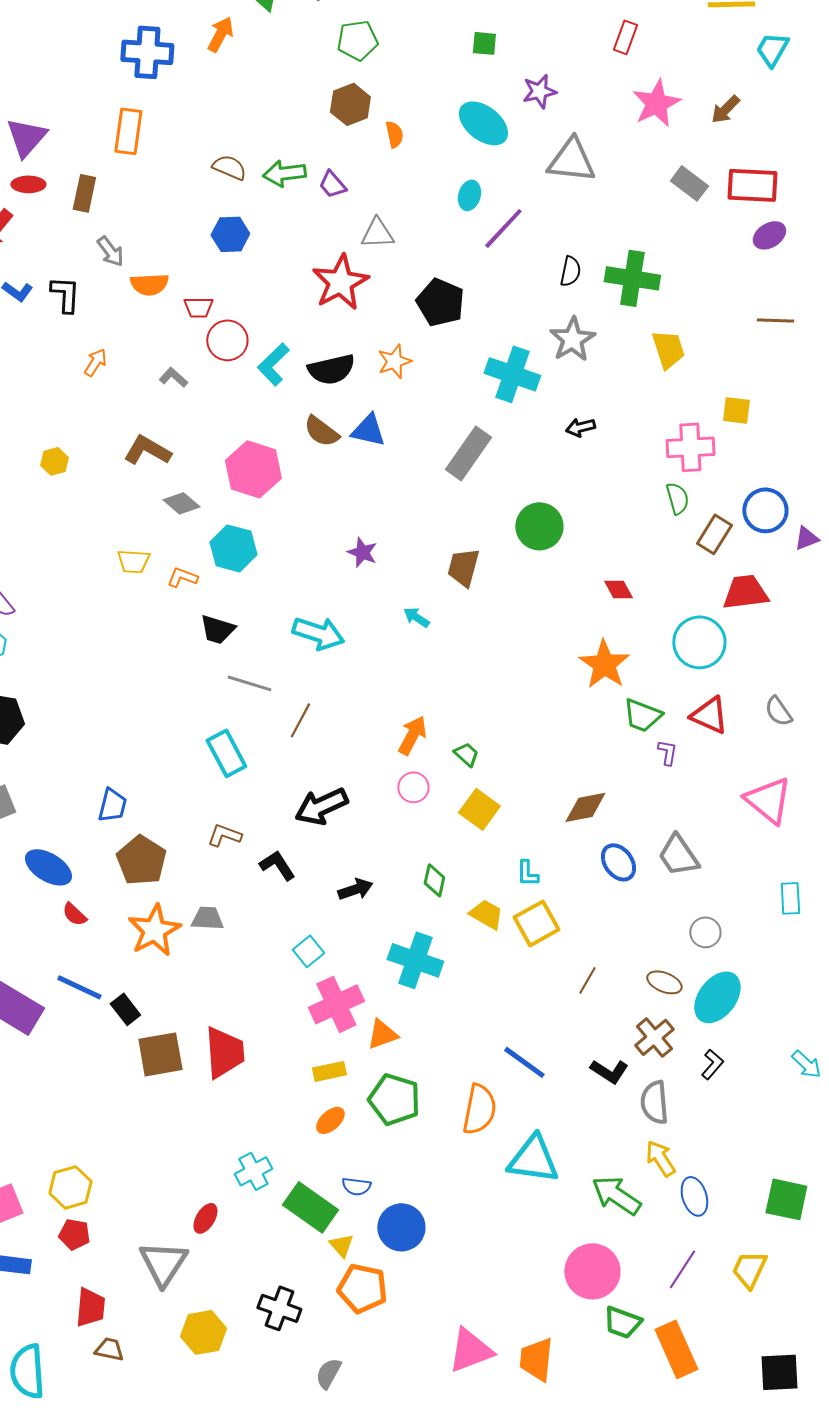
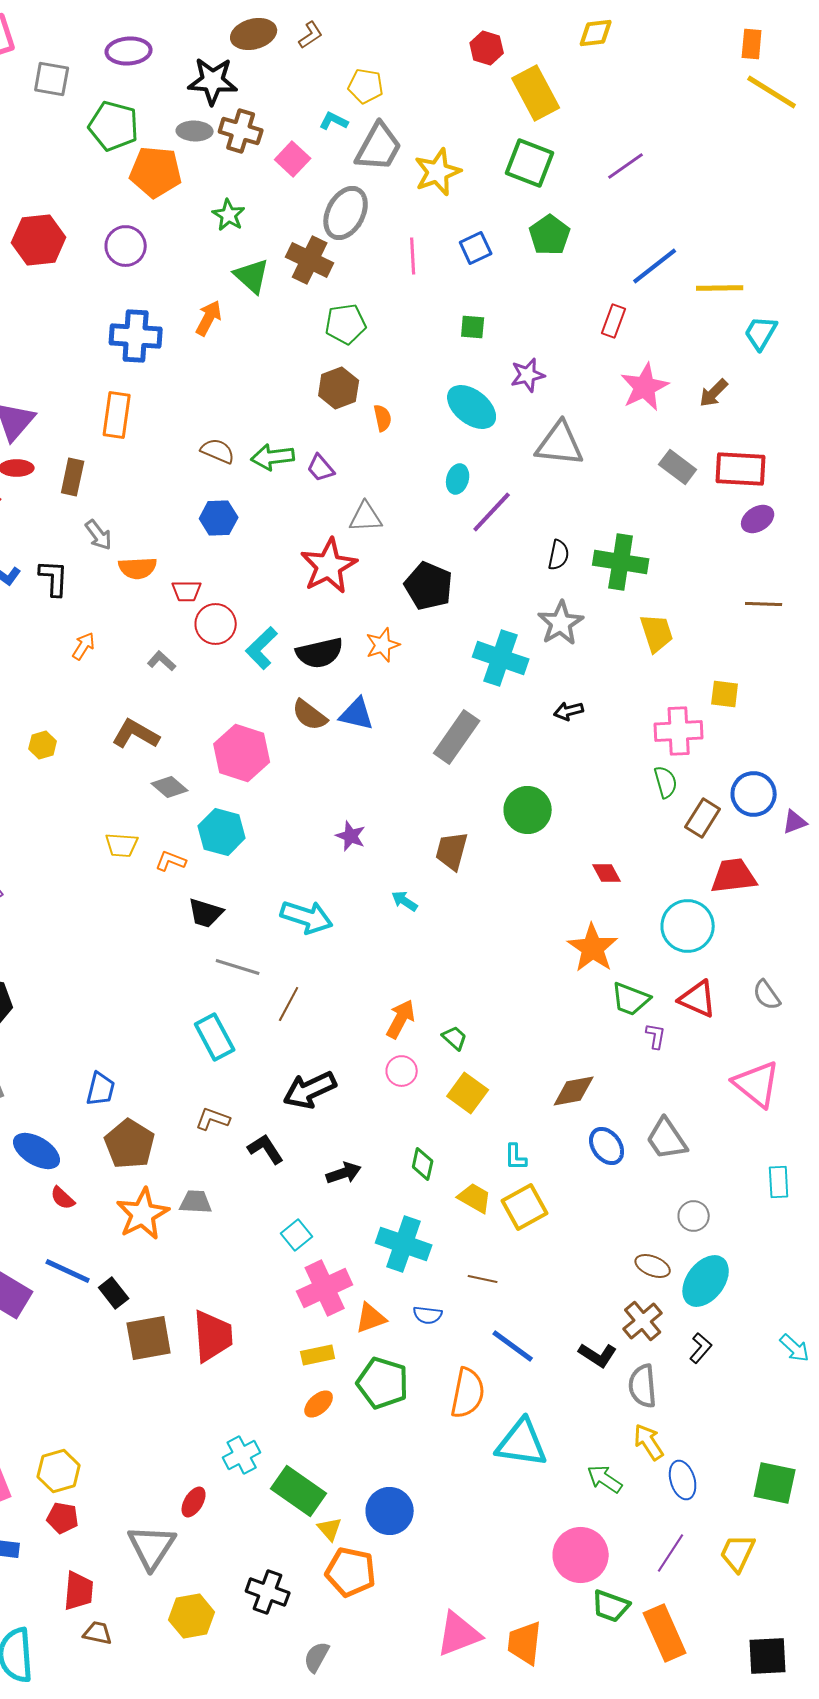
brown line: (587, 980) -> (483, 1279), moved, turned 72
blue semicircle: (356, 1186) -> (428, 1315), moved
green arrow: (616, 1195) -> (605, 1479), size x0.7

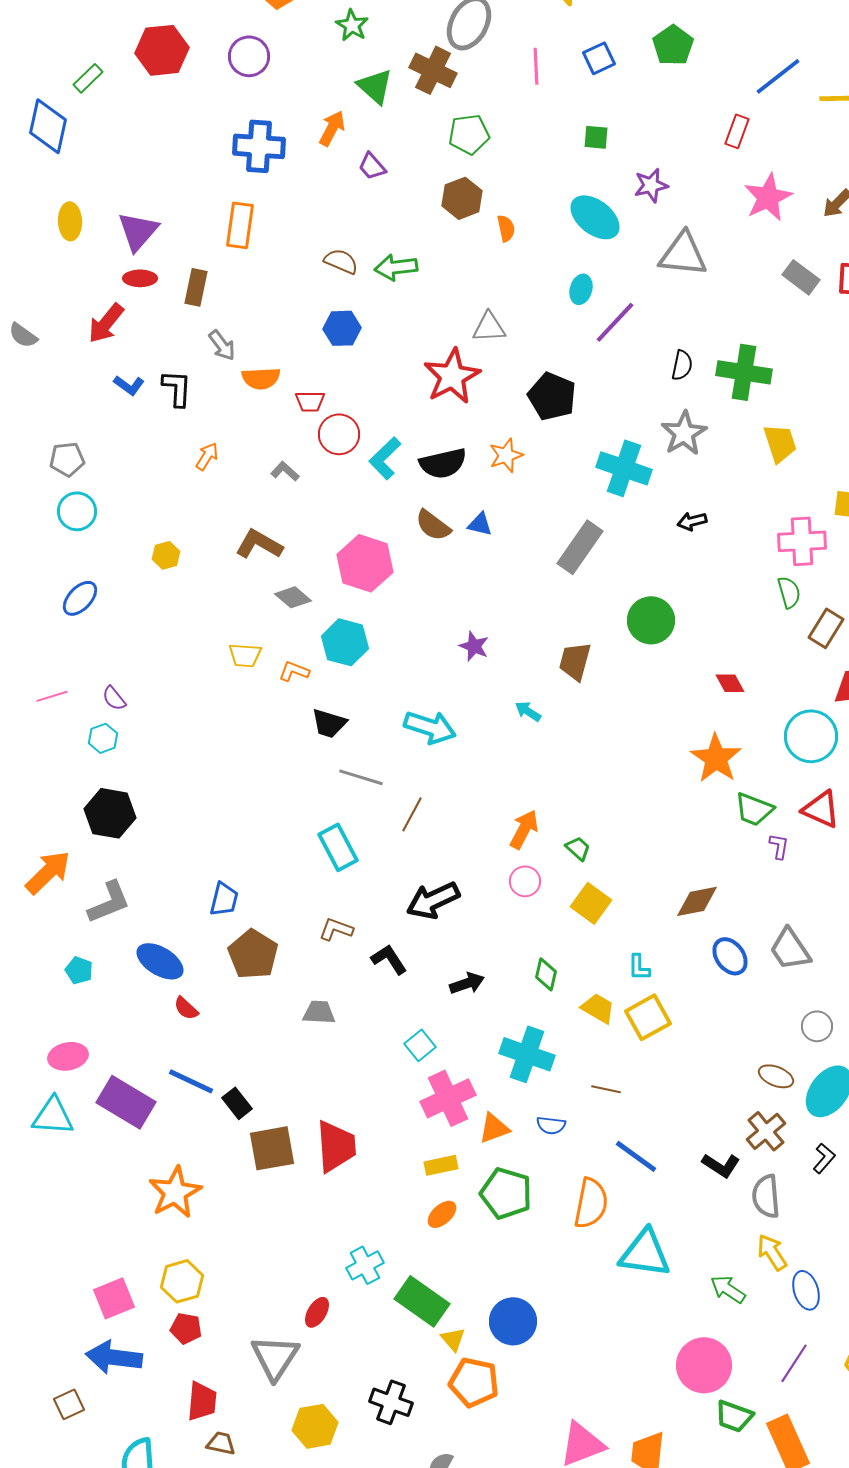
purple trapezoid: (321, 468) -> (372, 166), moved
blue triangle: (357, 714) -> (480, 524), size x0.7
orange star: (143, 1214) -> (175, 1192), moved

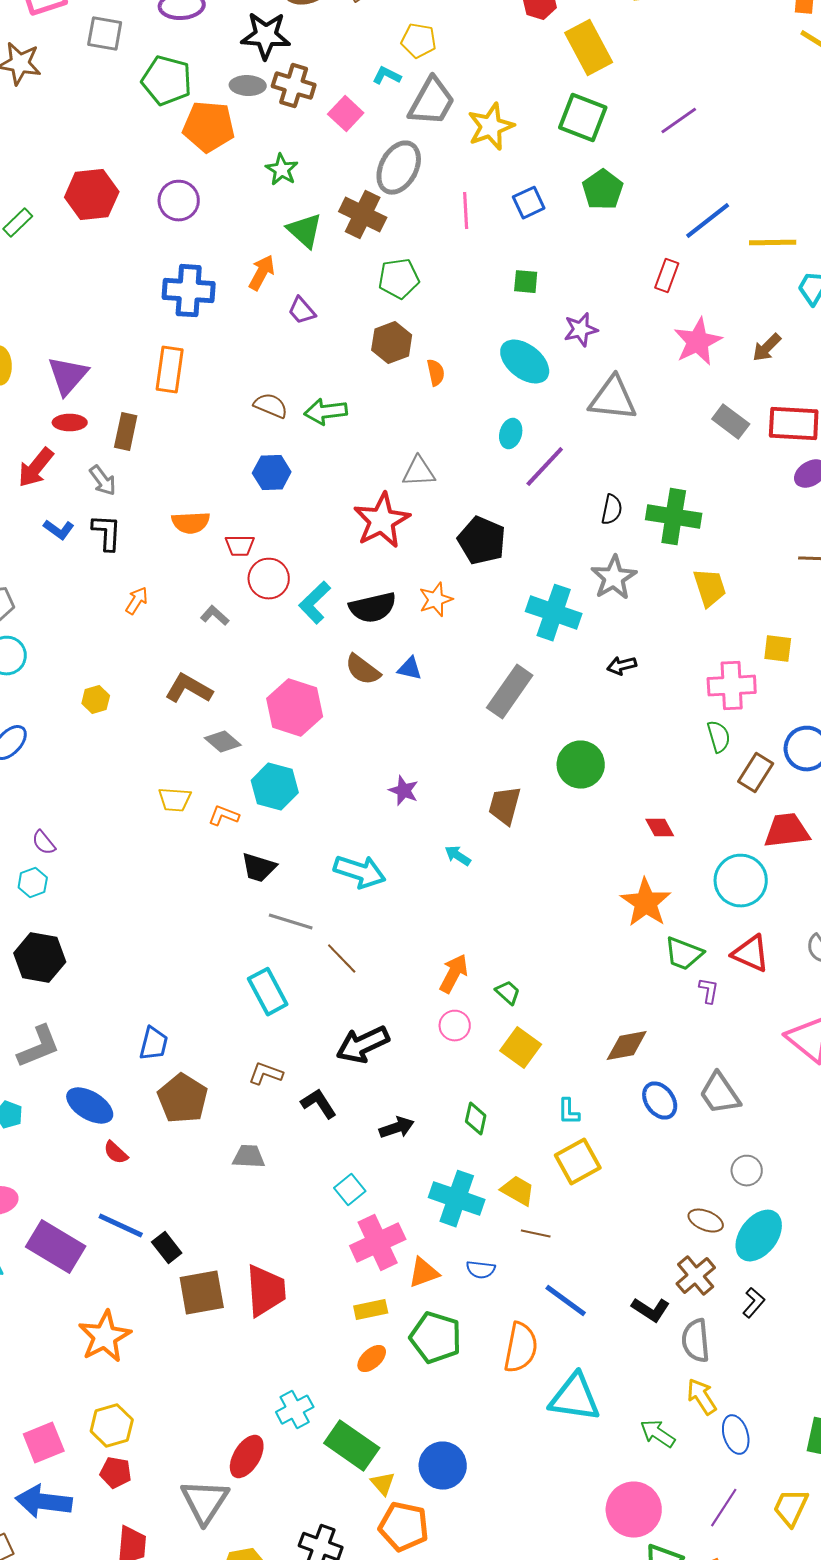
gray arrow: (222, 345) -> (103, 481), moved
brown line: (412, 814) -> (342, 959), turned -72
yellow trapezoid: (598, 1008) -> (518, 1191), moved
red ellipse: (317, 1312) -> (247, 1457), size x1.4

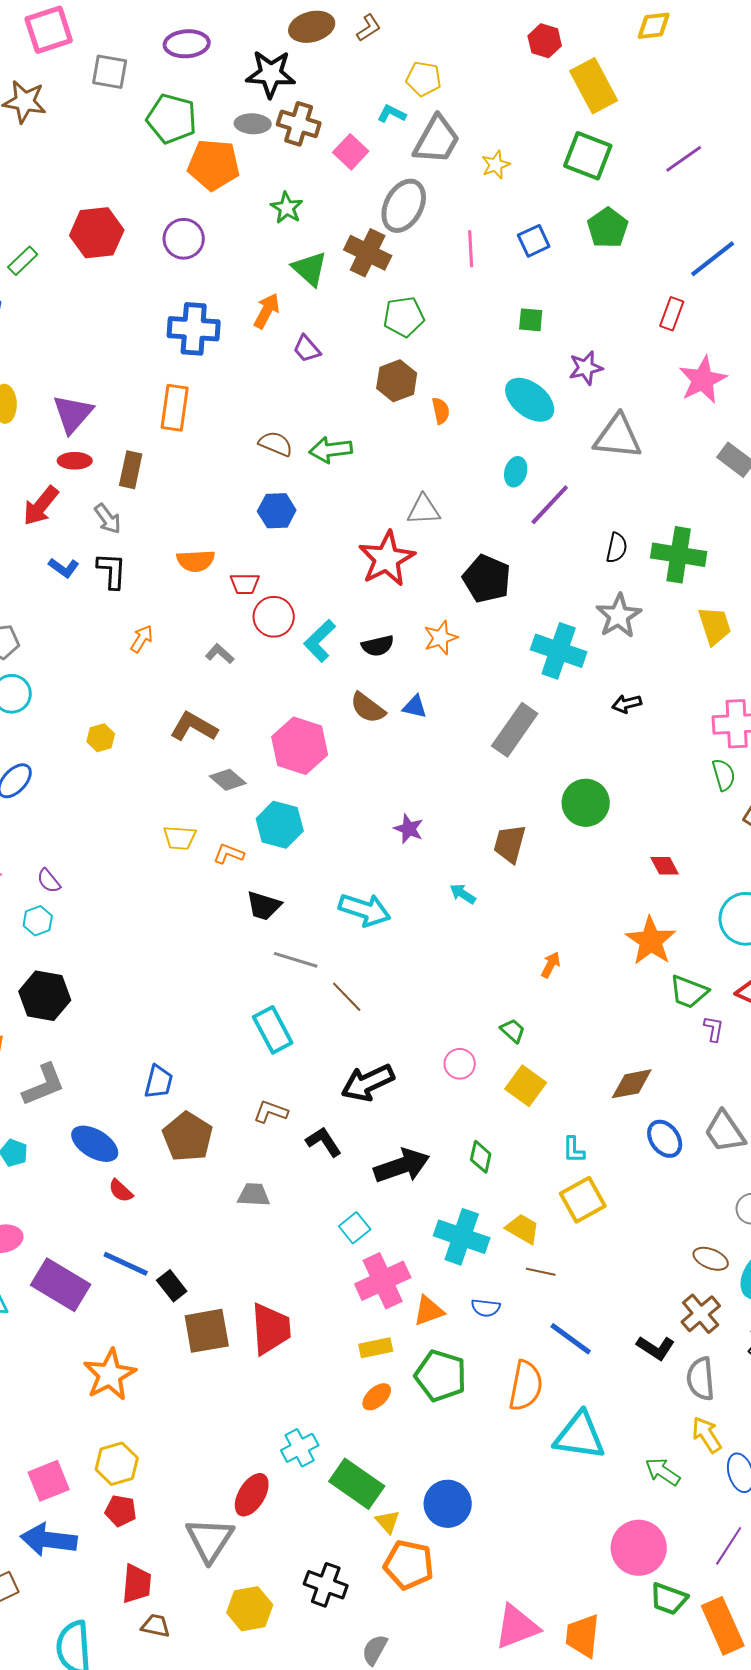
yellow star: (491, 127) -> (496, 165), size x0.6
black semicircle: (373, 608) -> (378, 646), size x0.7
orange arrow: (454, 974) -> (551, 965), moved, size x0.7
black arrow: (397, 1128) -> (402, 1166), size x1.6

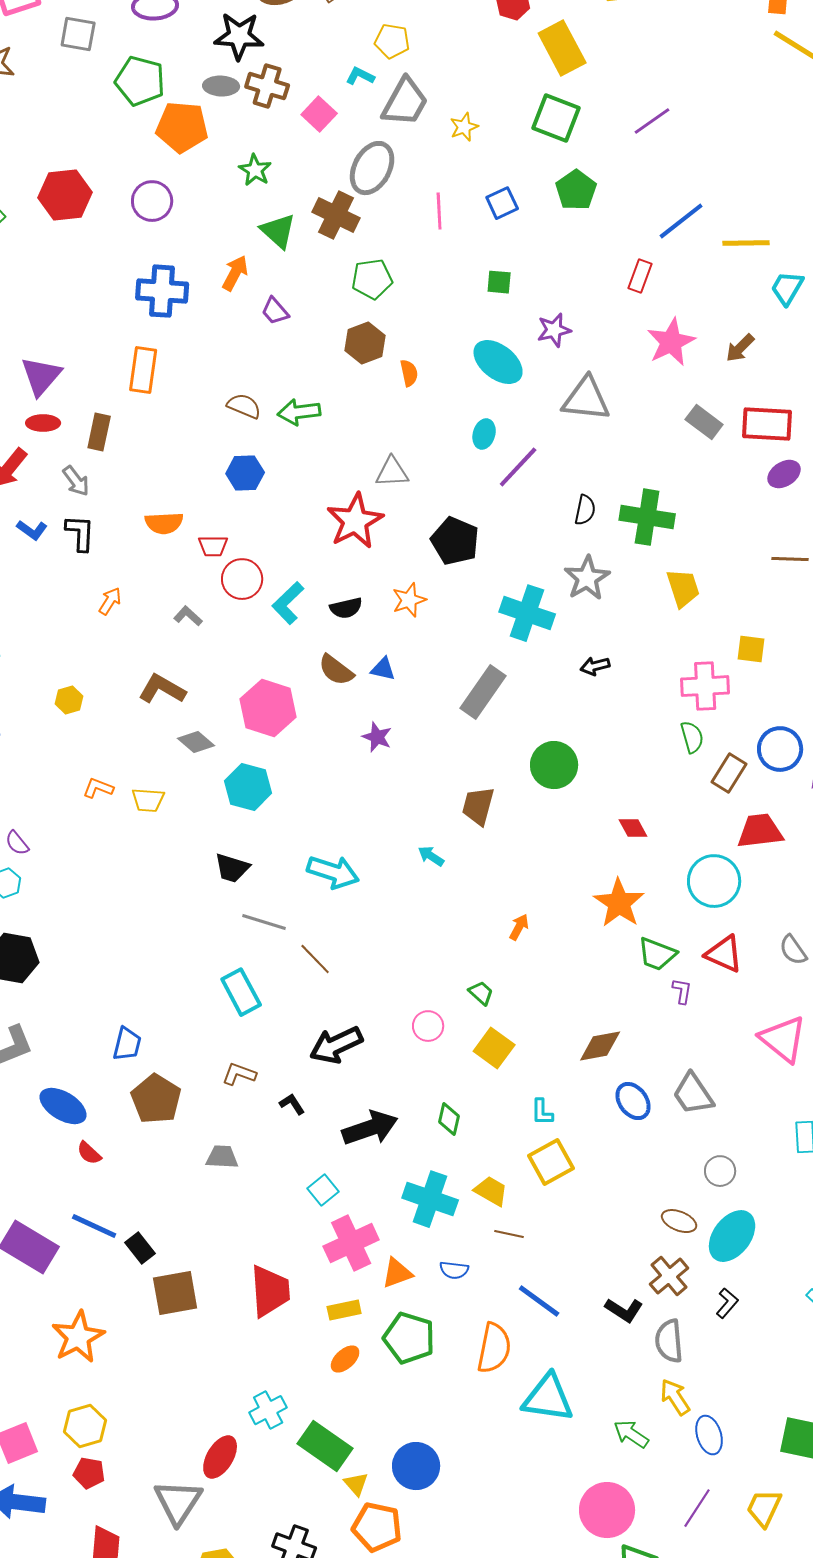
purple star: (409, 829) -> (377, 737), moved
orange L-shape: (229, 854) -> (98, 788), moved
black L-shape: (324, 1142) -> (292, 1104), size x0.7
red trapezoid: (271, 1329) -> (270, 1291), moved

